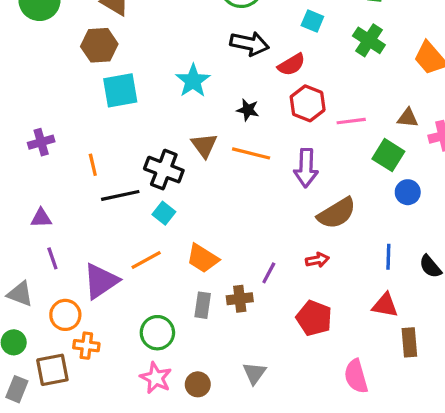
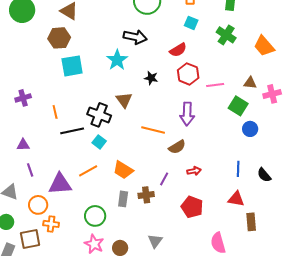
black arrow: (249, 44) -> (135, 37), moved
orange line: (251, 153) -> (153, 130), moved
brown semicircle: (337, 213) -> (177, 147), moved, size x0.7
purple triangle: (101, 281) -> (60, 184), turned 30

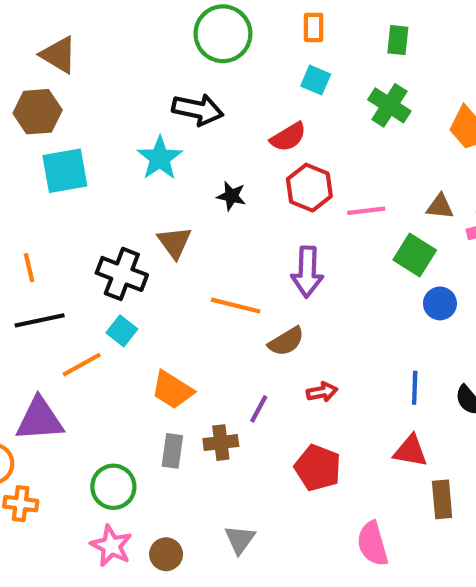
black line: (72, 131) -> (40, 320), moved
orange line: (88, 171) -> (82, 365), moved

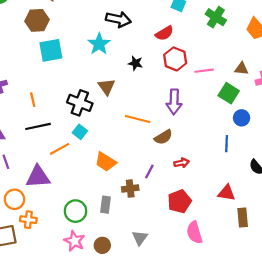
blue line: (415, 388) -> (227, 144), moved
gray rectangle: (172, 451) -> (106, 205), moved
red pentagon: (318, 468) -> (179, 201), turned 30
pink semicircle: (373, 544) -> (194, 232), moved

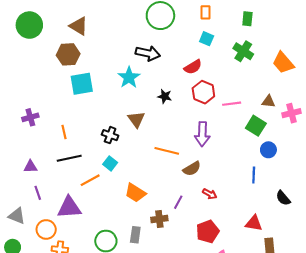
black cross: (80, 103) -> (110, 135), size x0.7
red arrow: (182, 163) -> (210, 194), turned 40

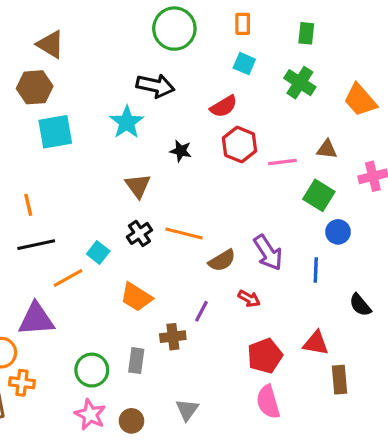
brown triangle: (268, 102) -> (327, 149), moved
purple arrow: (202, 134) -> (268, 253), moved, turned -35
black cross: (110, 135) -> (139, 233), moved, turned 35
red pentagon: (208, 232) -> (265, 356), moved

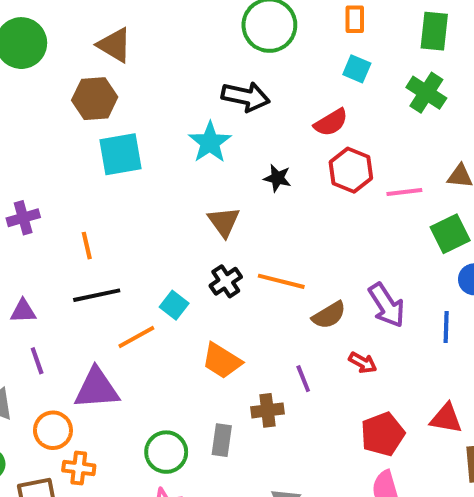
green rectangle: (306, 33) -> (434, 31), size x1.4
green square: (319, 195) -> (450, 234), turned 32
purple line: (201, 311) -> (303, 379), turned -50

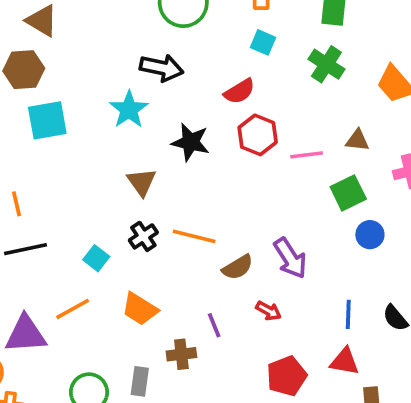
black star: (277, 178) -> (191, 142), size x1.5
blue line: (446, 327) -> (348, 314), moved
orange line: (136, 337) -> (73, 309), moved

